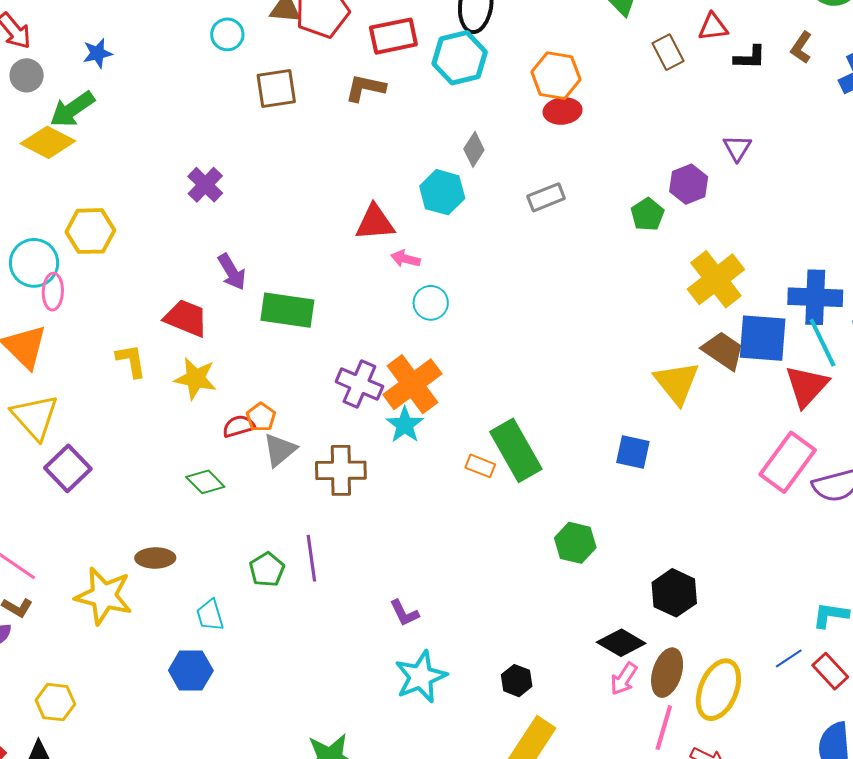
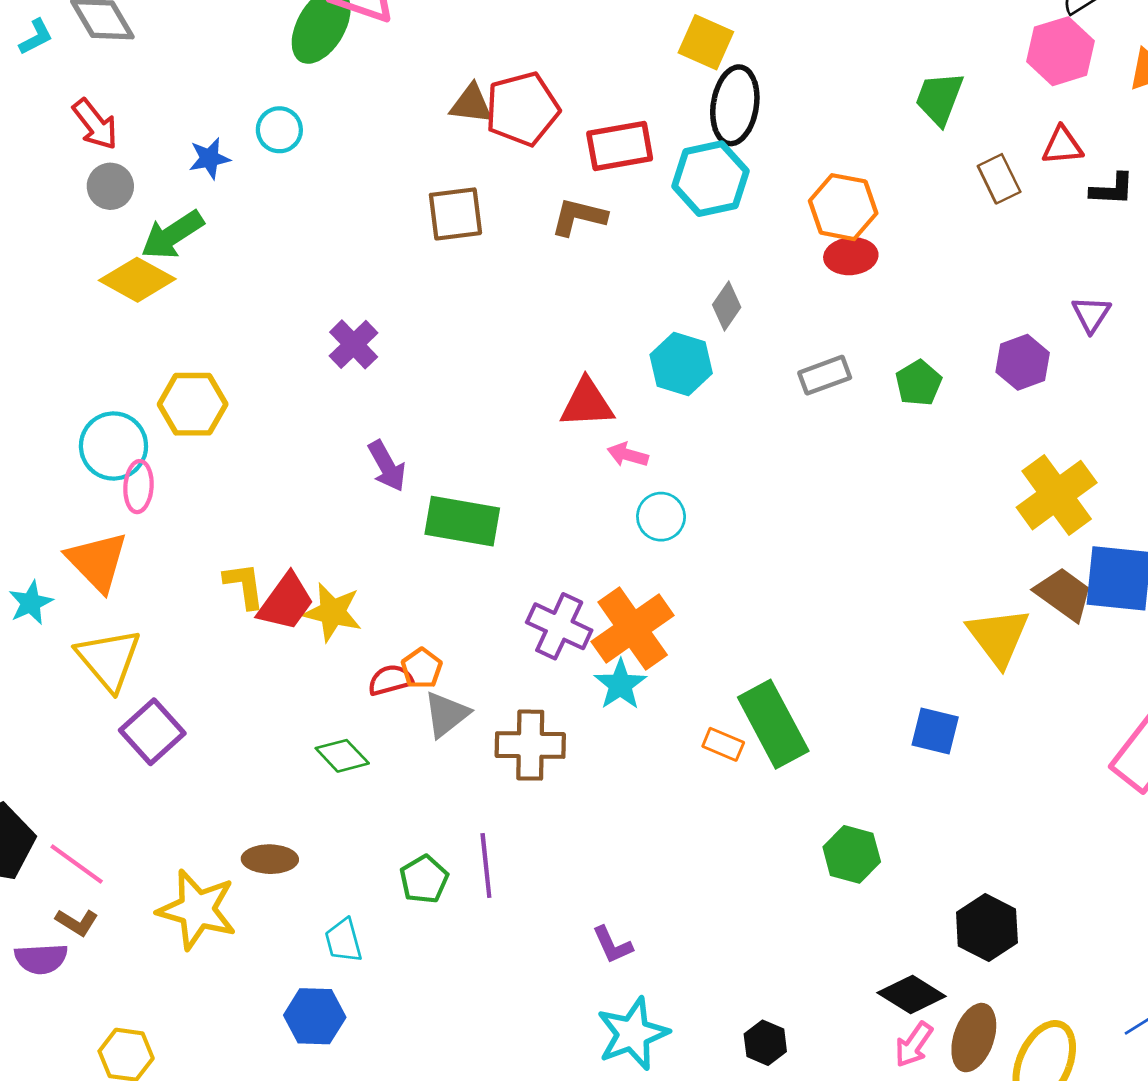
cyan circle: (227, 34) -> (279, 130), moved
green pentagon: (647, 214) -> (919, 383), moved
red trapezoid: (186, 318) -> (286, 602), moved, turned 102

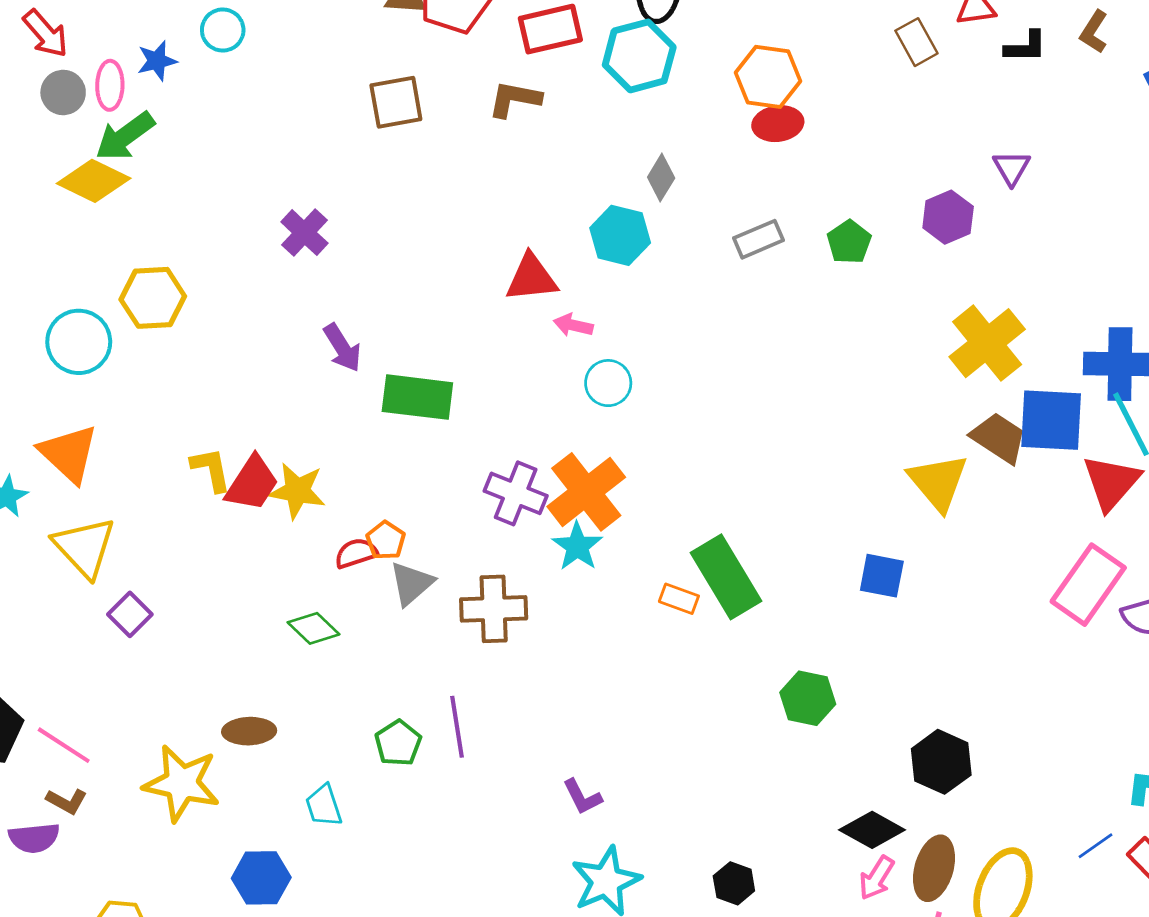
pink ellipse: (138, 487) -> (110, 85), moved
purple square: (152, 732) -> (130, 614), size x0.7
blue hexagon: (315, 1016) -> (261, 878), moved

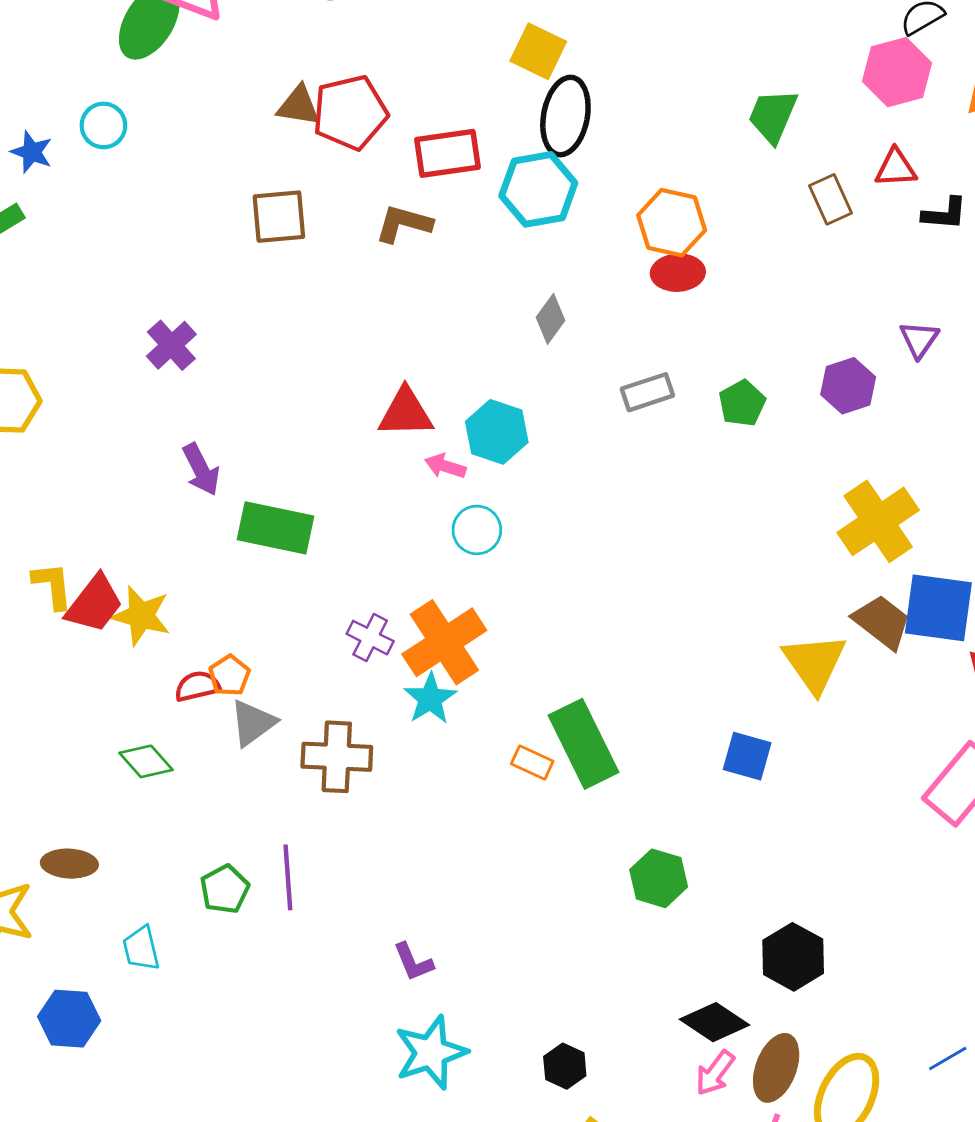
blue star: (157, 61) -> (32, 152), turned 30
cyan hexagon: (620, 235) -> (497, 432), moved
purple cross: (516, 493) -> (370, 638), size x0.7

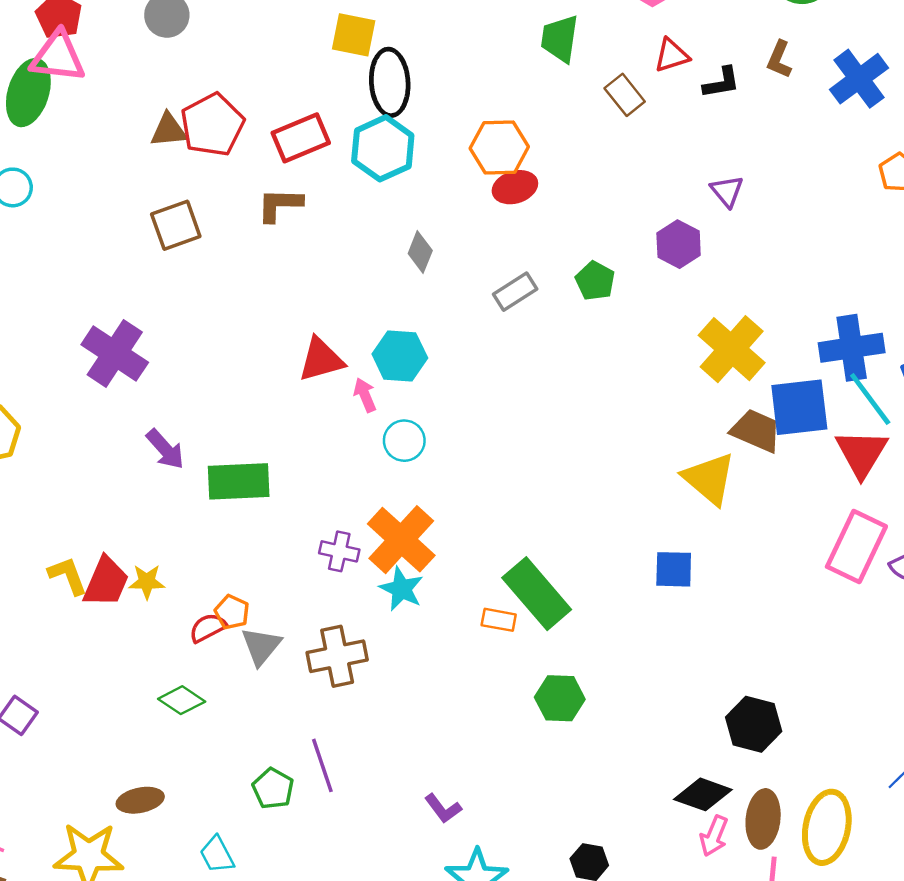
purple cross: (171, 345) -> (115, 353), size x1.5
pink arrow: (445, 466) -> (365, 395), turned 64
yellow star: (141, 616) -> (147, 582), size x0.7
green hexagon: (659, 878) -> (560, 698), moved

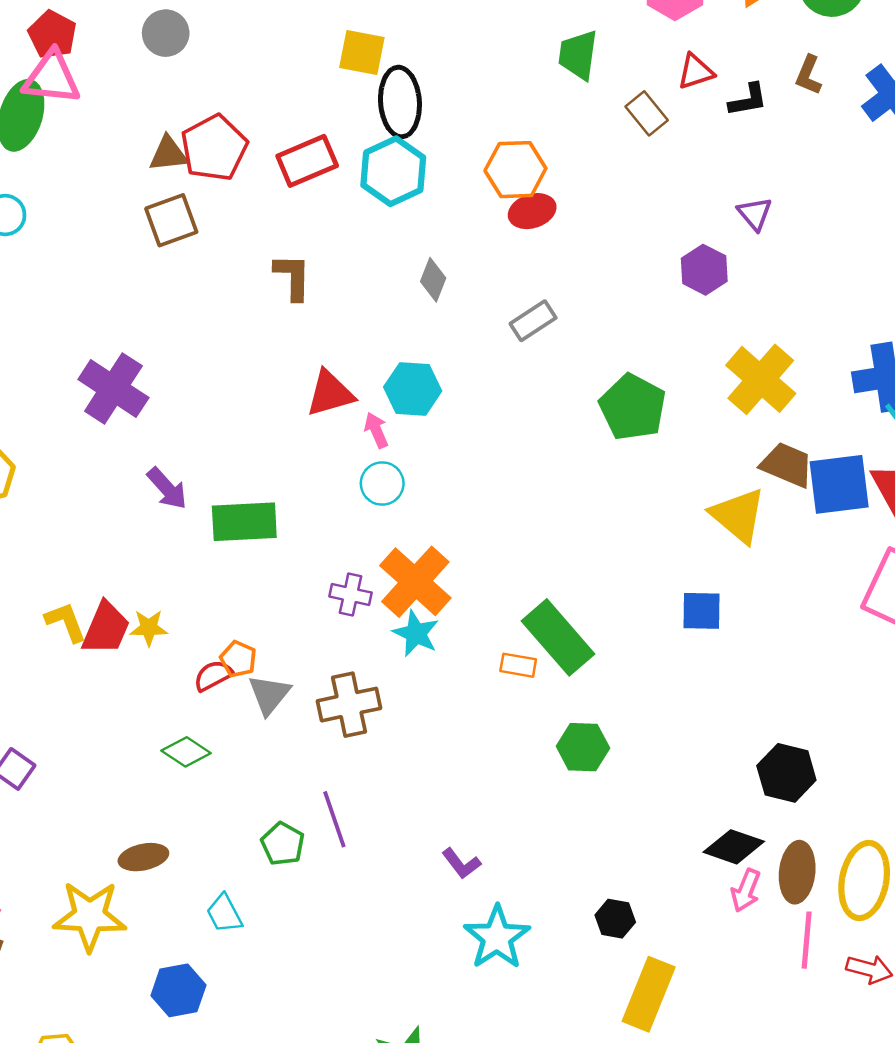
brown L-shape: (280, 205) -> (293, 277), moved, turned 90
brown square: (176, 225) -> (171, 220), moved
green pentagon: (595, 281) -> (633, 407), moved, size x1.6
blue square: (799, 407) -> (839, 484), moved
cyan circle: (404, 441) -> (382, 483), moved

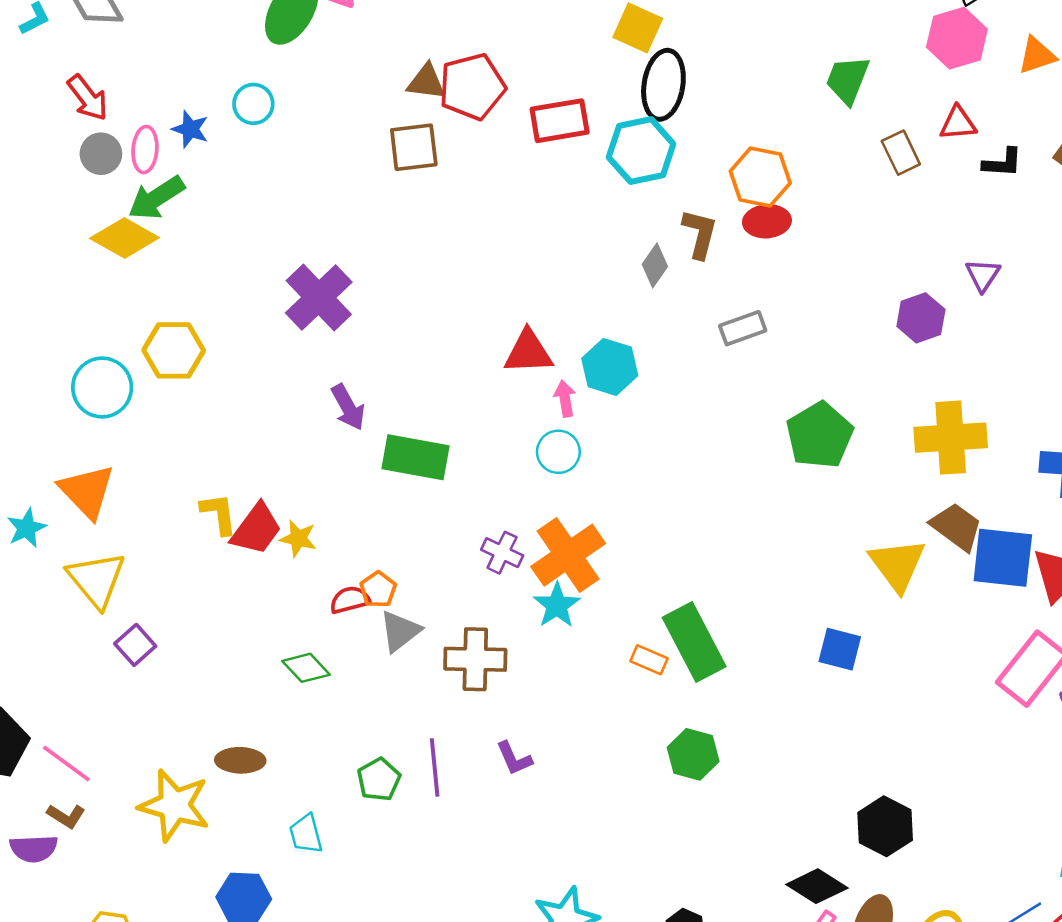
brown L-shape: (293, 277) -> (700, 234), moved
yellow cross: (761, 379) -> (951, 438), turned 32
purple L-shape: (461, 864) -> (514, 758), moved

